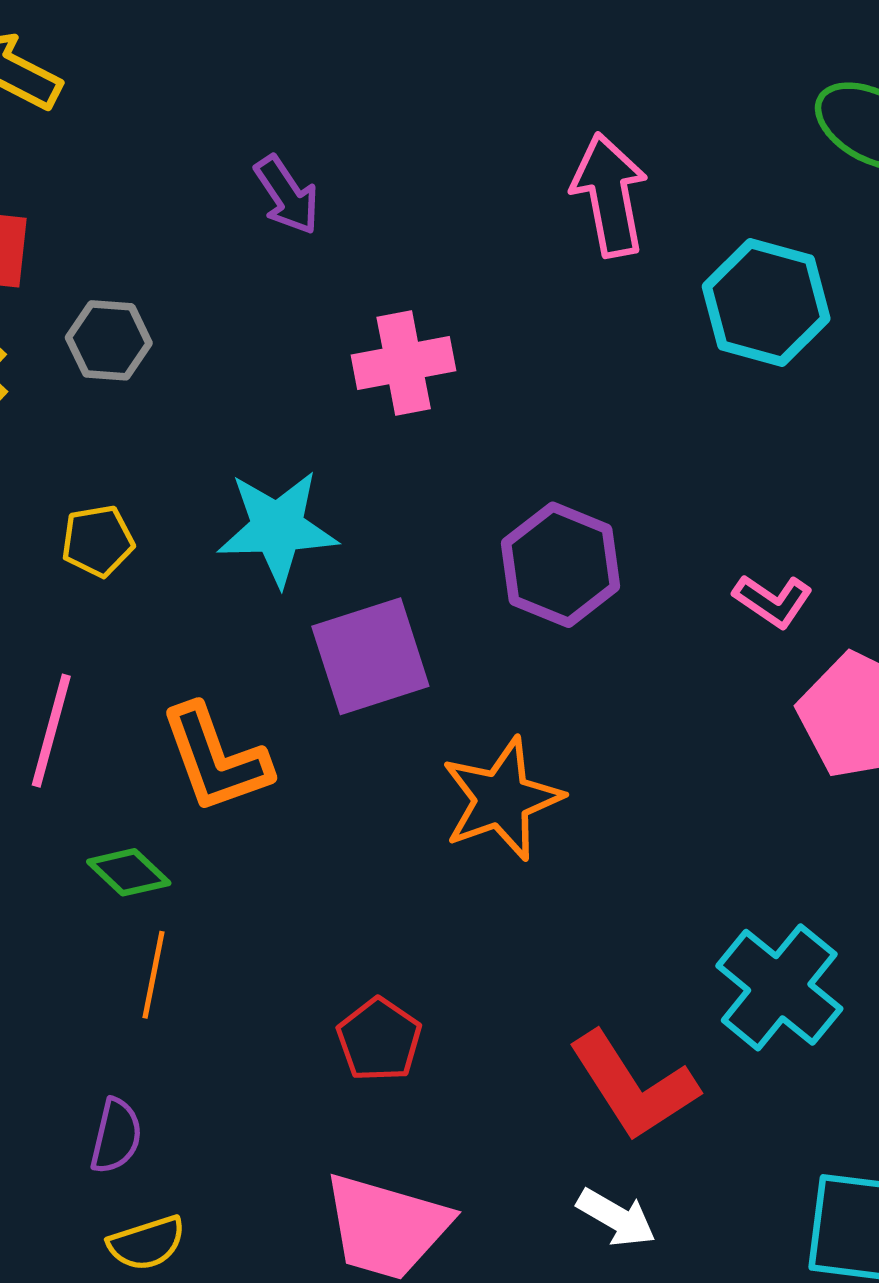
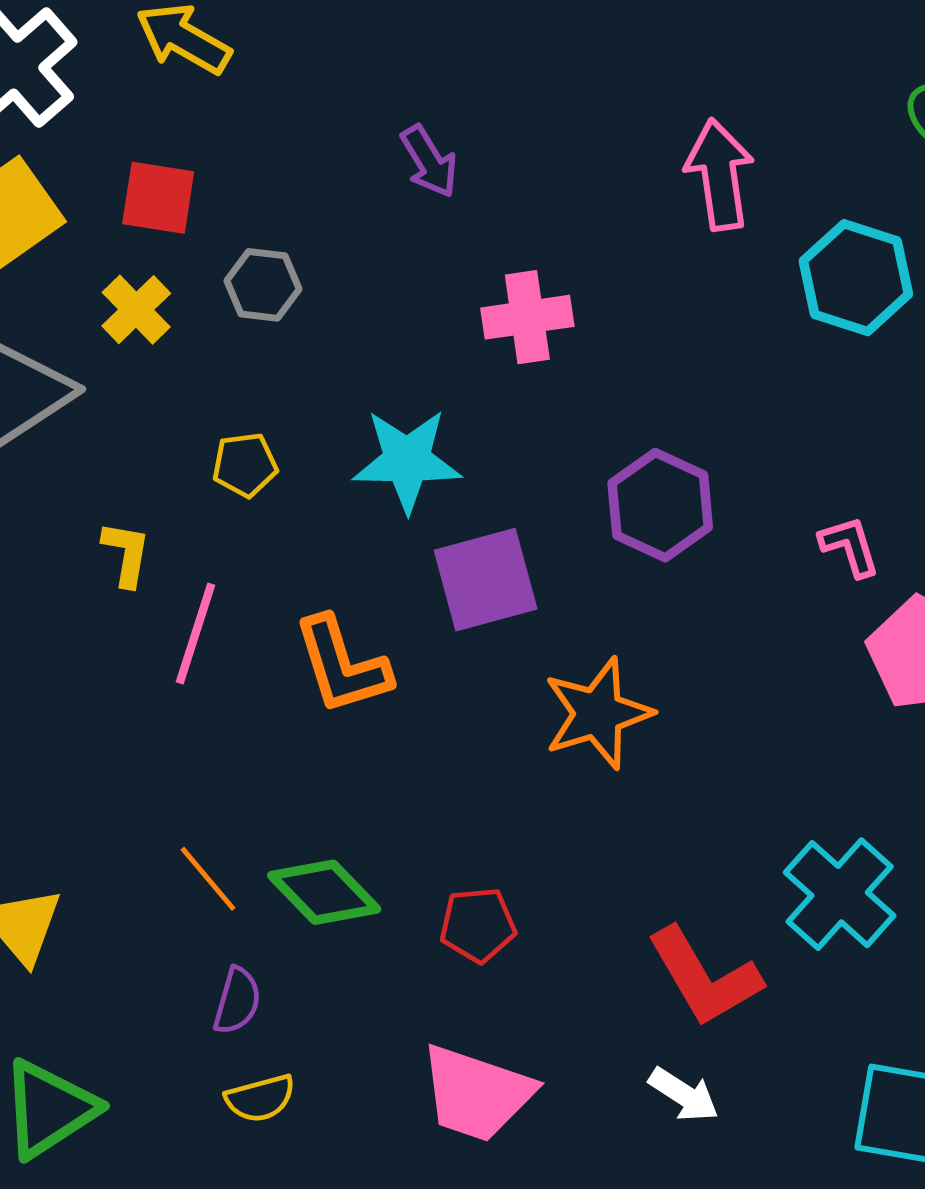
pink L-shape: (773, 601) -> (850, 546), turned -144
green diamond: (129, 872) -> (324, 892), moved, size x1.5
orange line: (154, 975) -> (208, 879), moved, turned -54
red pentagon: (379, 1040) -> (478, 925), turned 30

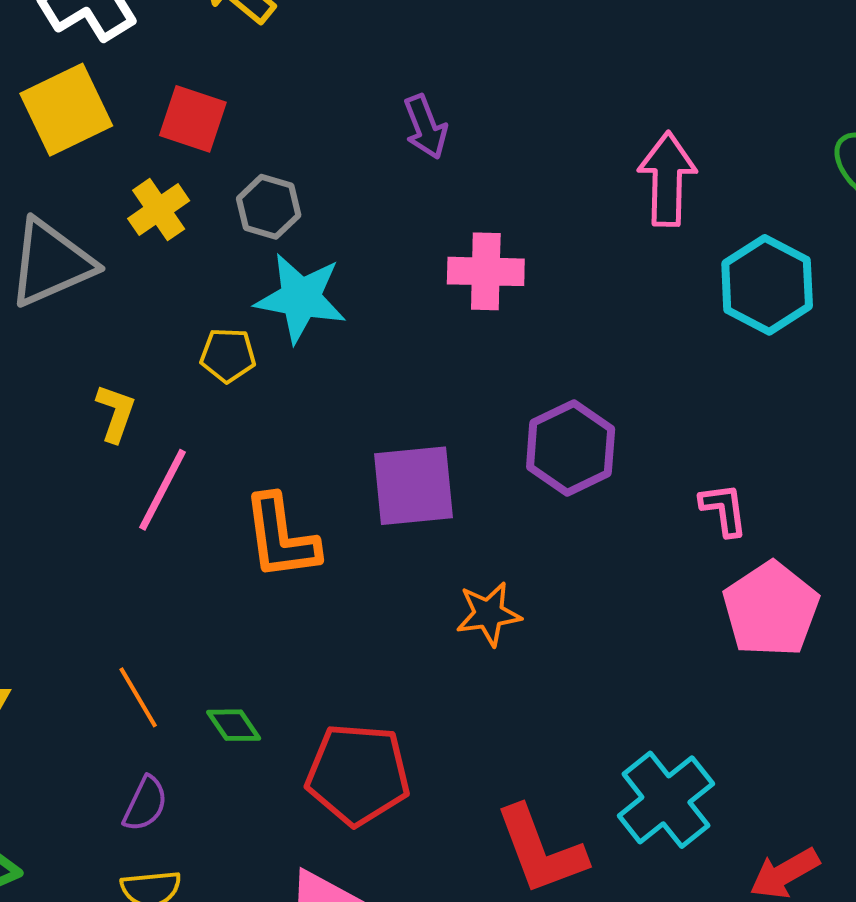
cyan star: (407, 460) -> (301, 298), moved
orange star: (598, 713) -> (489, 614), size x0.7
green diamond: (324, 892) -> (234, 725), size x0.6
red pentagon: (478, 925) -> (358, 774), size x1.6

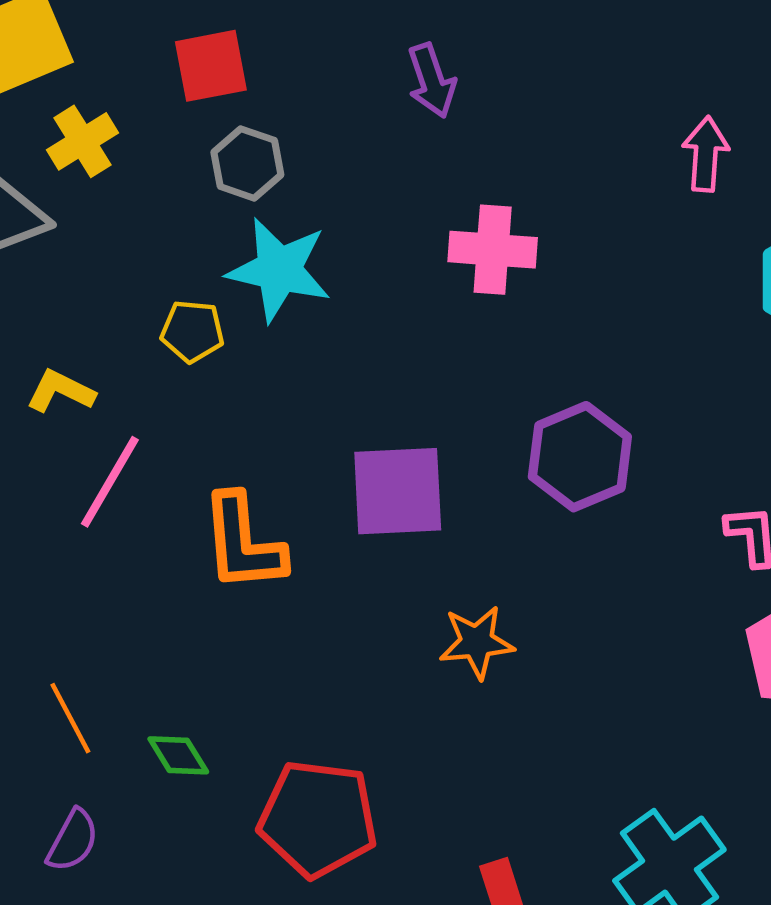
red square: (193, 119) -> (211, 66), moved, turned -32
pink arrow: (667, 179) -> (706, 154), size x0.7
yellow cross: (159, 210) -> (82, 141), moved
yellow L-shape: (116, 413) -> (61, 391), turned -86

